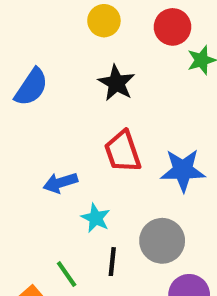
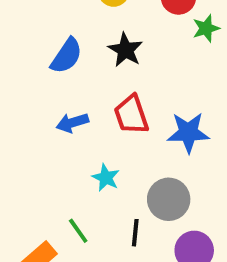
blue semicircle: (31, 87) -> (66, 56), moved
blue arrow: (60, 183) -> (72, 123), moved
black line: (112, 262) -> (135, 233), moved

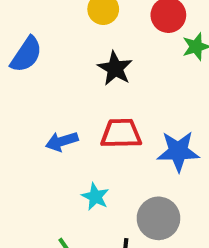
blue semicircle: (66, 56) -> (26, 55), moved
red trapezoid: (131, 115) -> (121, 133), turned 108

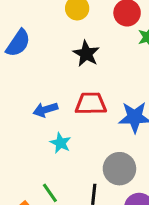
cyan star: (95, 197) -> (60, 143), moved

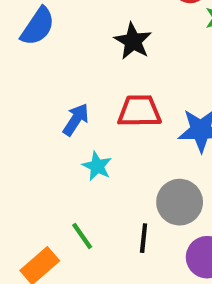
blue arrow: (45, 110) -> (76, 120), turned 140

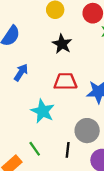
blue arrow: (76, 120) -> (21, 72), moved
cyan star: (97, 166) -> (43, 111), size x1.5

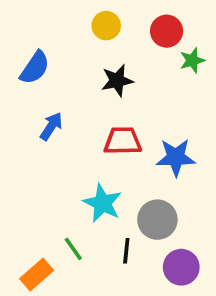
black star: (62, 44) -> (117, 81), turned 30
cyan star: (43, 111) -> (103, 203), moved

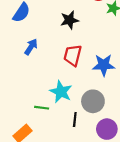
red trapezoid: (123, 141) -> (73, 55), turned -75
green line: (73, 249) -> (42, 108), moved, turned -48

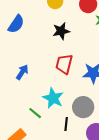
blue arrow: (31, 47) -> (22, 72), moved
green line: (42, 108) -> (35, 113), turned 32

